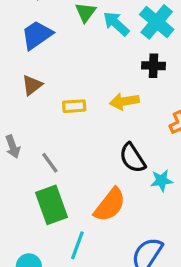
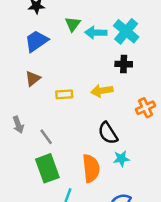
cyan arrow: (116, 24) -> (96, 32), turned -40
cyan star: (162, 181) -> (121, 159), moved
orange semicircle: (110, 205) -> (91, 168), turned -44

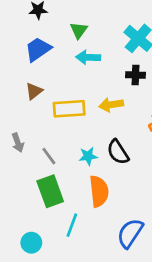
cyan arrow: (96, 32) -> (88, 57), moved
yellow rectangle: (64, 94) -> (69, 109), size x1.6
cyan star: (121, 159) -> (88, 156), moved

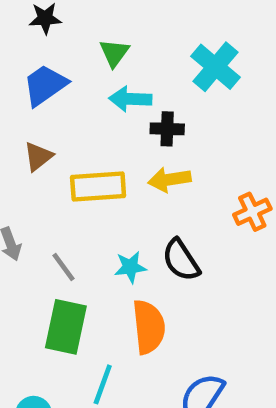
black cross: (135, 75) -> (167, 129), moved
green rectangle: (50, 191) -> (66, 327), turned 32

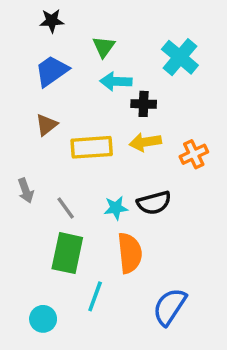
orange cross: (252, 212) -> (194, 154), moved
black semicircle: (181, 260) -> (154, 203), turned -72

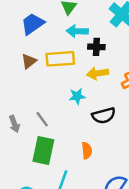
yellow rectangle: (92, 147) -> (60, 59), moved
gray arrow: (26, 191) -> (14, 124), moved
cyan star: (116, 208) -> (77, 96), moved
orange semicircle: (130, 253) -> (87, 151), size x0.6

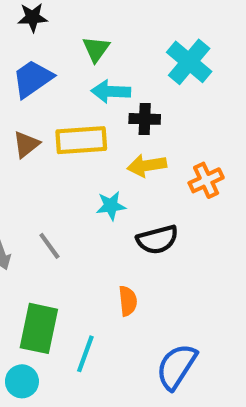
green rectangle: (43, 151) -> (39, 328), moved

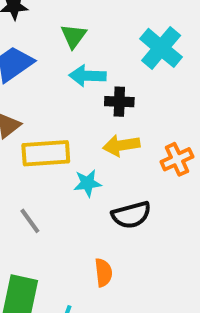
yellow rectangle: (81, 140) -> (46, 153), moved

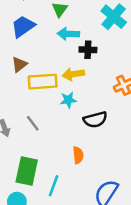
yellow arrow: (121, 145) -> (73, 74), moved

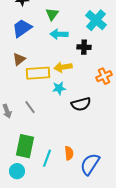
black cross: (88, 50) -> (84, 47), moved
orange semicircle: (78, 155) -> (69, 153), moved

